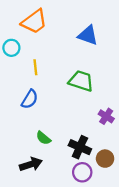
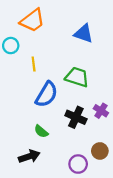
blue semicircle: (30, 99) -> (47, 94), moved, size x1.4
black cross: (80, 147) -> (76, 117), moved

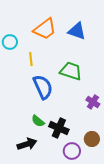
orange trapezoid: (32, 21) -> (45, 29), moved
blue semicircle: (47, 94) -> (43, 87), turned -55
black cross: (76, 117) -> (59, 128), moved

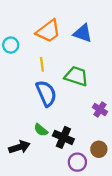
yellow line: (31, 59) -> (42, 64), moved
black arrow: (27, 144) -> (19, 147), moved

